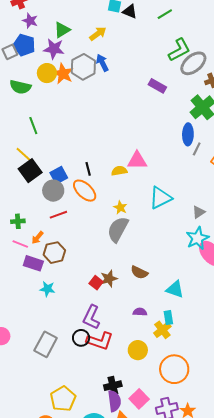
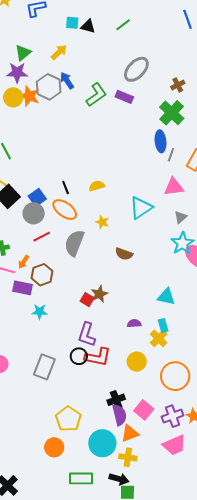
green L-shape: (179, 50) -> (96, 95), moved
gray ellipse: (193, 63) -> (136, 69), moved
pink triangle: (137, 161) -> (174, 187), moved
gray semicircle: (118, 229) -> (74, 243), moved
brown semicircle: (139, 272) -> (124, 254), moved

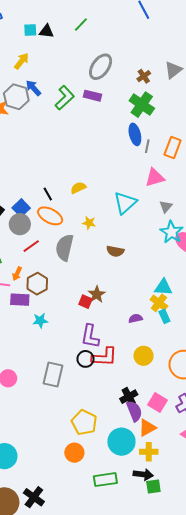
yellow cross: (159, 338) -> (159, 303), moved

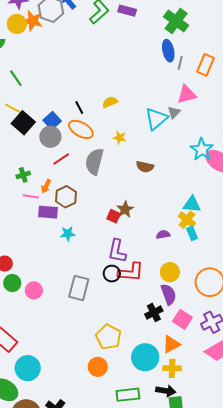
gray triangle: (166, 207) -> (174, 112), moved
purple semicircle: (134, 411) -> (169, 294), moved

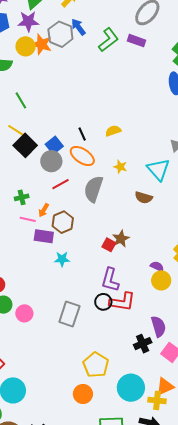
cyan triangle: (156, 119) -> (158, 169), moved, turned -35
purple semicircle: (163, 235) -> (157, 266), turned 32
yellow circle: (170, 272) -> (161, 280), moved
orange triangle: (171, 344) -> (165, 386), moved

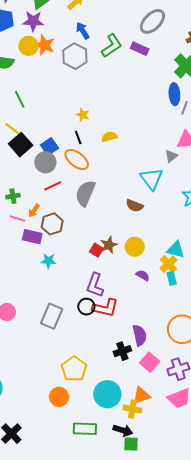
gray hexagon: (60, 34) -> (75, 56), moved
yellow star: (120, 167) -> (83, 115), moved
yellow circle: (161, 280) -> (135, 247), moved

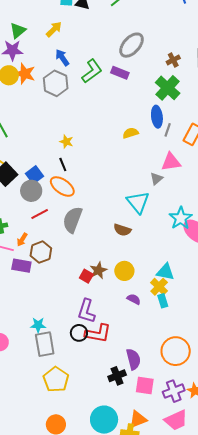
yellow semicircle: (109, 137) -> (131, 133), moved
cyan star: (49, 261) -> (38, 325), moved
gray rectangle: (52, 316) -> (45, 344), turned -30
pink square: (150, 362) -> (145, 385), turned -30
yellow pentagon: (74, 369) -> (56, 379), moved

